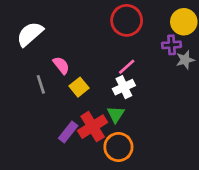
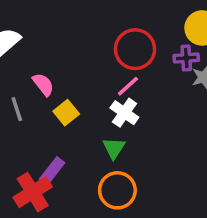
red circle: (127, 20) -> (135, 49), moved
white cross: (124, 87) -> (124, 113), turned -30
red cross: (93, 127) -> (33, 192), moved

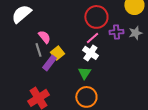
purple cross: (186, 58) -> (116, 32), moved
gray line: (17, 109) -> (38, 50), moved
purple rectangle: (52, 171) -> (49, 63), moved

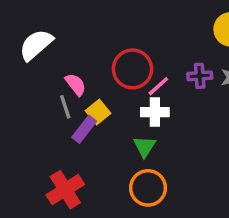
red circle: (96, 17) -> (132, 69), moved
white cross: (90, 53) -> (155, 112), turned -35

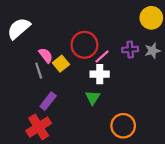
yellow square: (98, 112) -> (61, 64), moved
purple rectangle: (84, 129) -> (48, 101), moved
orange circle: (148, 188) -> (123, 126), moved

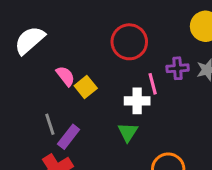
red circle: (84, 45) -> (129, 42), moved
pink line: (102, 57) -> (153, 84), moved, turned -63
gray line: (39, 71) -> (50, 124), moved

